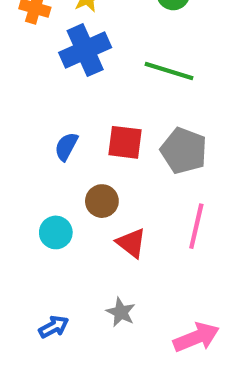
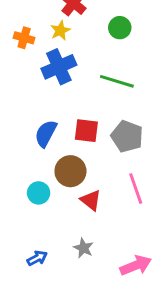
blue semicircle: (66, 147) -> (46, 133), size x1.4
brown circle: (102, 201) -> (70, 171), size x1.4
pink line: (196, 226) -> (136, 189), turned -32

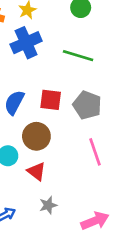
red triangle: (91, 200) -> (36, 171), moved
gray star: (84, 248) -> (48, 205), turned 30

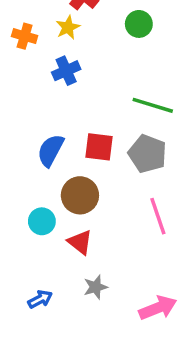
blue cross: (26, 43) -> (66, 71), size x0.7
green line: (78, 56) -> (153, 105), moved

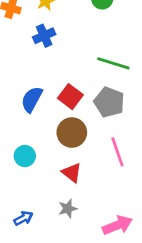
red square: (99, 147) -> (70, 97), turned 30
brown circle: (80, 195) -> (72, 133), moved
red triangle: (80, 242) -> (72, 173), moved

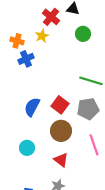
blue cross: (44, 36) -> (26, 59), moved
gray pentagon: (109, 102) -> (88, 109), turned -30

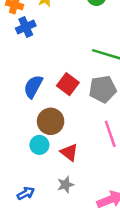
brown circle: (61, 131) -> (51, 121), moved
cyan circle: (27, 148) -> (39, 145), moved

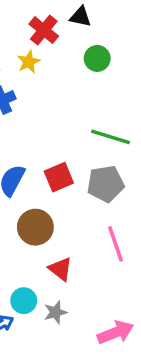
red square: (68, 84) -> (59, 177), turned 30
cyan circle: (39, 145) -> (24, 301), moved

